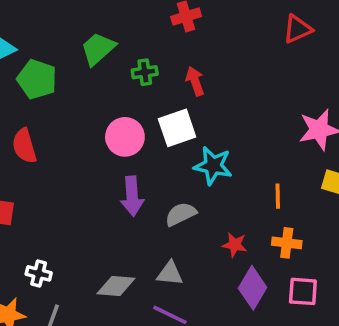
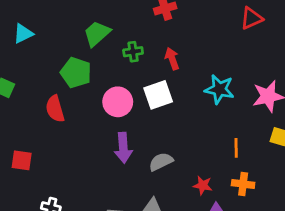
green pentagon: (37, 79) -> (76, 73), moved
red semicircle: (24, 146) -> (55, 109), moved
cyan star: (213, 166) -> (219, 89), moved

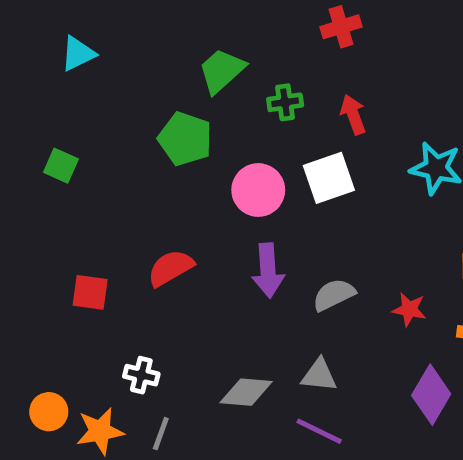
cyan triangle: (23, 34) -> (78, 54), moved
red semicircle: (55, 109) -> (171, 268), moved, turned 76
red star: (203, 185) -> (409, 309), moved

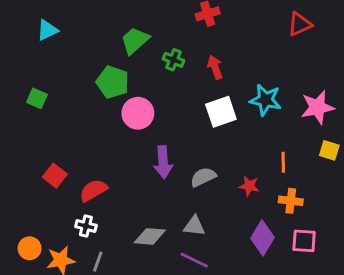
green cross: (285, 102) -> (173, 60), turned 30
white square: (329, 178) -> (221, 112), moved
pink circle: (258, 190) -> (138, 113), moved
red semicircle: (171, 268) -> (93, 190), moved
red square: (90, 292) -> (55, 176), turned 30

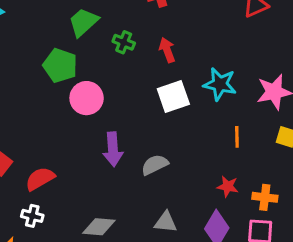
orange line: (283, 162) -> (237, 137), moved
red star: (249, 186) -> (228, 186), moved
orange cross: (291, 201) -> (265, 197), moved
gray triangle: (194, 226) -> (166, 222), moved

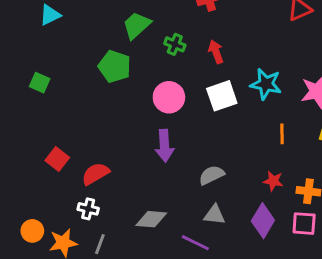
pink circle: (87, 98) -> (169, 97), moved
gray semicircle: (155, 165) -> (212, 175), moved

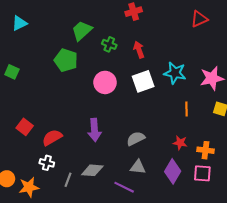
purple arrow: (165, 146) -> (94, 130), moved
gray line: (100, 244) -> (68, 180), moved

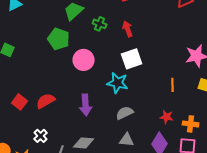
cyan star: (175, 73) -> (118, 83), moved
pink circle: (105, 82) -> (84, 60), moved
red semicircle: (52, 137) -> (46, 101), moved
white cross: (47, 163) -> (41, 136), turned 32

